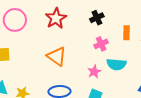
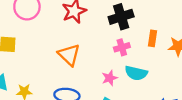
black cross: (97, 18) -> (121, 17), size x1.5

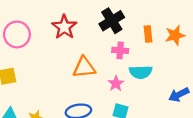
pink cross: (122, 47) -> (120, 50), turned 35
orange triangle: (69, 55) -> (84, 67), moved, turned -35

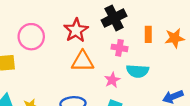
red star: (64, 27) -> (76, 30), moved
pink circle: (17, 34) -> (31, 37), moved

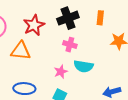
orange rectangle: (148, 34) -> (100, 18), moved
orange triangle: (83, 61) -> (21, 51), moved

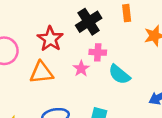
cyan semicircle: (83, 66) -> (119, 74), turned 42
pink star: (61, 72) -> (81, 69), moved

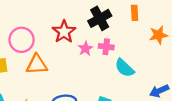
pink star: (81, 69) -> (85, 49), moved
orange triangle: (41, 73) -> (37, 64), moved

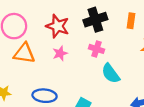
red star: (64, 32) -> (58, 26), turned -30
pink star: (85, 49) -> (60, 53), moved

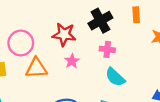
cyan semicircle: (111, 73) -> (115, 77), moved

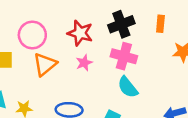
pink cross: (107, 49) -> (124, 56), size x1.5
orange triangle: (36, 68) -> (45, 64), turned -45

